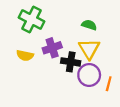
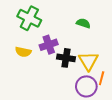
yellow triangle: (89, 49) -> (88, 61), moved
purple circle: (89, 75) -> (86, 86), moved

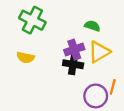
purple cross: (49, 45) -> (74, 50), moved
yellow triangle: (88, 61) -> (99, 52), moved, turned 30

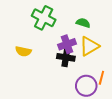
green cross: (32, 20) -> (44, 18), moved

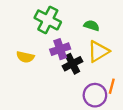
purple cross: (67, 44) -> (60, 49), moved
black cross: (66, 57) -> (72, 64), turned -36

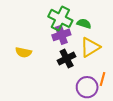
green cross: (48, 20) -> (60, 18), moved
purple cross: (60, 49) -> (61, 35), moved

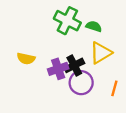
purple cross: (61, 35) -> (58, 69), moved
purple circle: (87, 87) -> (81, 83), moved

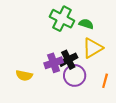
yellow semicircle: (26, 59) -> (24, 75), moved

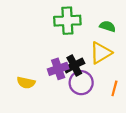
green cross: (62, 19) -> (67, 21), turned -30
green semicircle: (86, 24) -> (108, 26), moved

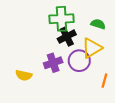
black cross: (74, 65) -> (67, 37), moved
purple circle: (81, 83) -> (79, 61), moved

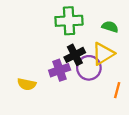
black cross: (67, 37) -> (75, 55), moved

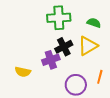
purple circle: (89, 68) -> (76, 85), moved

